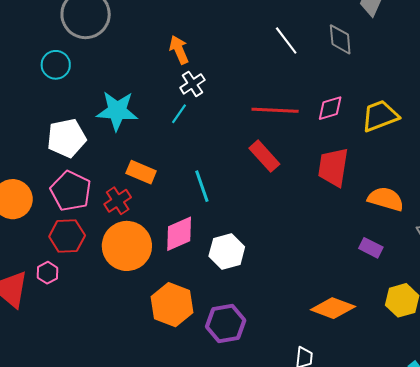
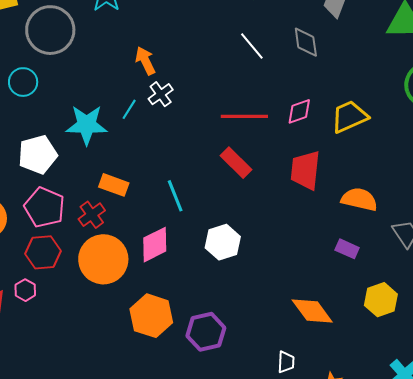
cyan line: (179, 114) -> (129, 109), moved
white hexagon: (227, 252) -> (223, 242), moved
orange diamond: (333, 308) -> (312, 311), turned 36

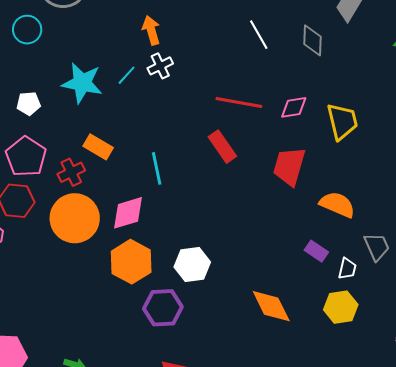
yellow trapezoid: (349, 117) -> (342, 121), turned 90
white pentagon: (38, 155) -> (29, 103), size x0.6
white hexagon: (223, 242) -> (192, 264), moved
orange hexagon: (151, 316) -> (131, 262), moved
white trapezoid: (286, 362) -> (347, 269), moved

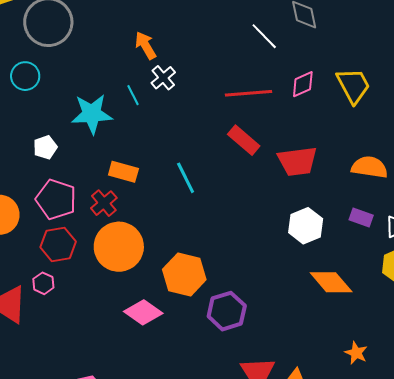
white line: (259, 35) -> (264, 36), moved
cyan line: (127, 75) -> (133, 95), turned -55
red trapezoid: (289, 166) -> (297, 161), moved, turned -99
pink diamond: (128, 213) -> (143, 312), moved, turned 66
white hexagon: (192, 264) -> (306, 226), moved

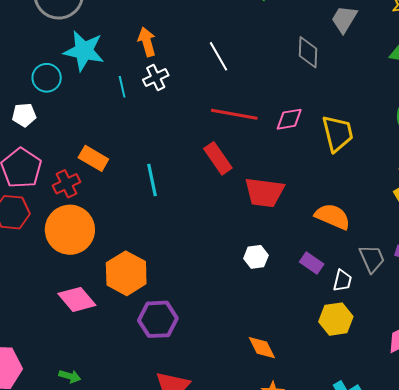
white line: (264, 36) -> (218, 56), moved
cyan circle: (25, 76) -> (47, 78), moved
cyan star: (92, 114) -> (84, 51), moved
white hexagon: (306, 226) -> (256, 257), size x0.7
orange diamond: (331, 282) -> (262, 348), moved, size x0.7

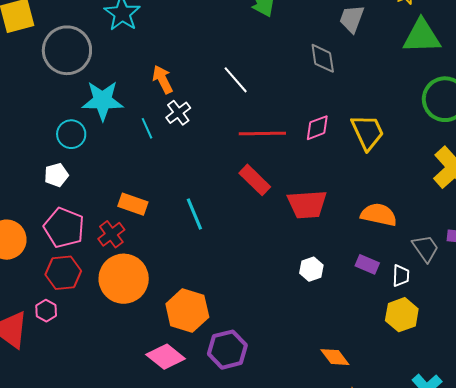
pink diamond: (77, 299) -> (166, 357), moved

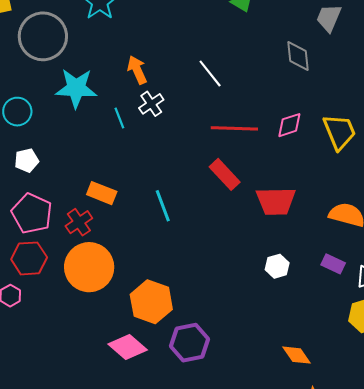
cyan circle: (71, 134) -> (17, 112), moved

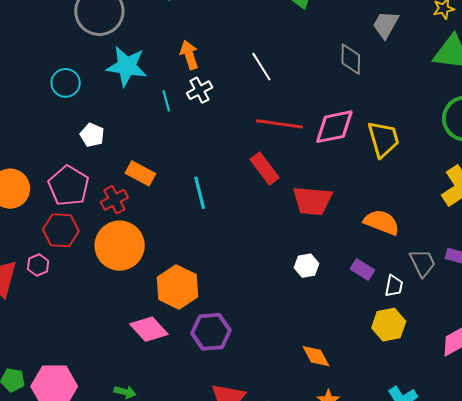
pink diamond: (289, 125) -> (334, 127), size x1.5
white pentagon: (27, 160) -> (92, 135), moved, turned 30

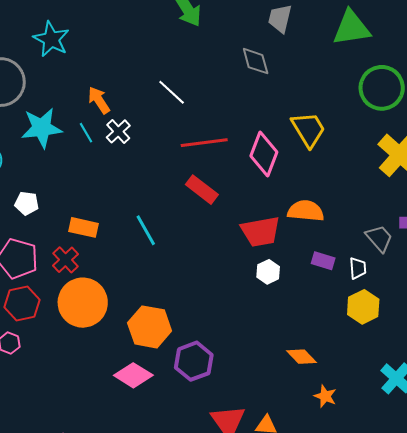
cyan line: (166, 101) -> (86, 133), moved
pink diamond: (334, 127) -> (264, 154), moved, turned -42
red trapezoid: (312, 201) -> (261, 232), moved
orange semicircle: (382, 222) -> (306, 211), moved

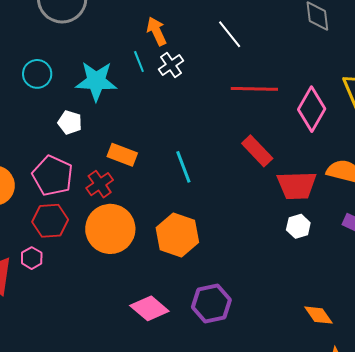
cyan star: (42, 128) -> (96, 81), moved
red rectangle: (202, 190) -> (257, 151), moved
orange hexagon: (150, 327) -> (177, 235), moved

